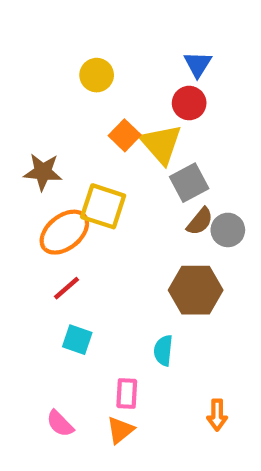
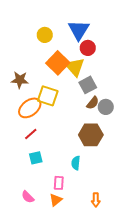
blue triangle: (198, 64) -> (79, 30), moved, size x1.6
orange square: (125, 135) -> (58, 63), size x1.6
cyan square: (77, 340) -> (36, 158), turned -32
orange arrow: (217, 415) -> (96, 200), moved

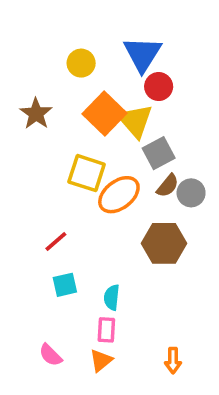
brown star: (20, 80) -> (36, 114), moved, turned 30
orange ellipse: (30, 108) -> (119, 195), moved
cyan semicircle: (76, 163) -> (112, 297), moved

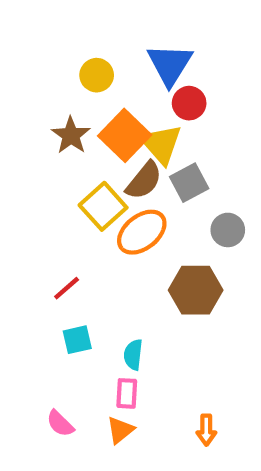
brown star: (36, 114) -> (71, 135), moved
yellow square: (87, 173) -> (103, 206), turned 30
brown semicircle: (168, 186) -> (144, 181), moved, size x1.4

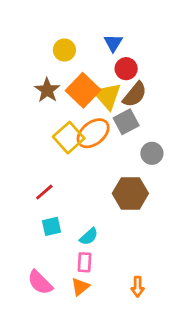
blue triangle: (170, 64) -> (113, 43), size x0.6
brown semicircle: (144, 181) -> (135, 94), moved
orange ellipse: (142, 232) -> (93, 133), moved
cyan semicircle: (133, 355) -> (89, 237), turned -138
pink semicircle: (60, 424) -> (40, 282), size x1.4

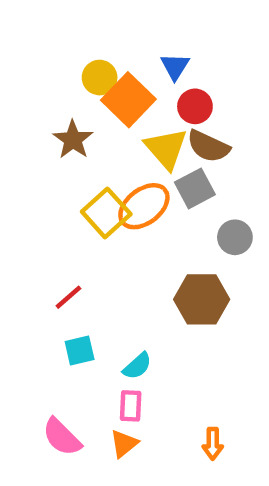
orange square: (83, 90) -> (128, 100), moved
brown semicircle: (135, 94) -> (208, 146), turned 76

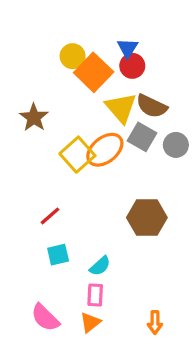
red circle: (195, 106) -> (132, 66), moved
brown star: (73, 140) -> (34, 117), moved
gray square: (195, 188) -> (142, 137), turned -32
gray circle: (235, 237) -> (176, 145), moved

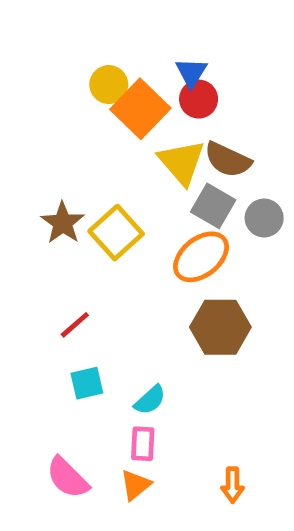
brown star: (34, 117) -> (63, 223), moved
orange ellipse: (105, 150) -> (201, 257), moved

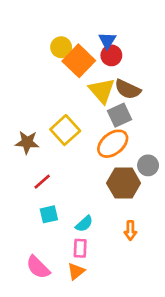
gray square: (213, 206) -> (120, 115), turned 35
gray circle: (264, 218) -> (148, 165), moved
brown star: (63, 223) -> (27, 142), moved, turned -30
orange arrow: (233, 485) -> (130, 231), moved

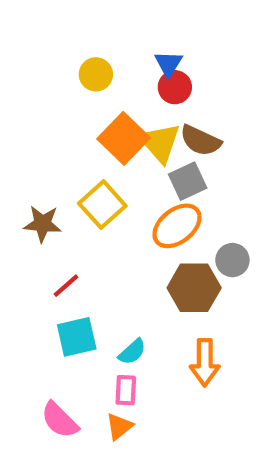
orange square: (79, 61) -> (124, 138), moved
cyan square: (49, 214) -> (77, 337), size x1.4
orange arrow: (130, 231) -> (205, 362), size x1.5

